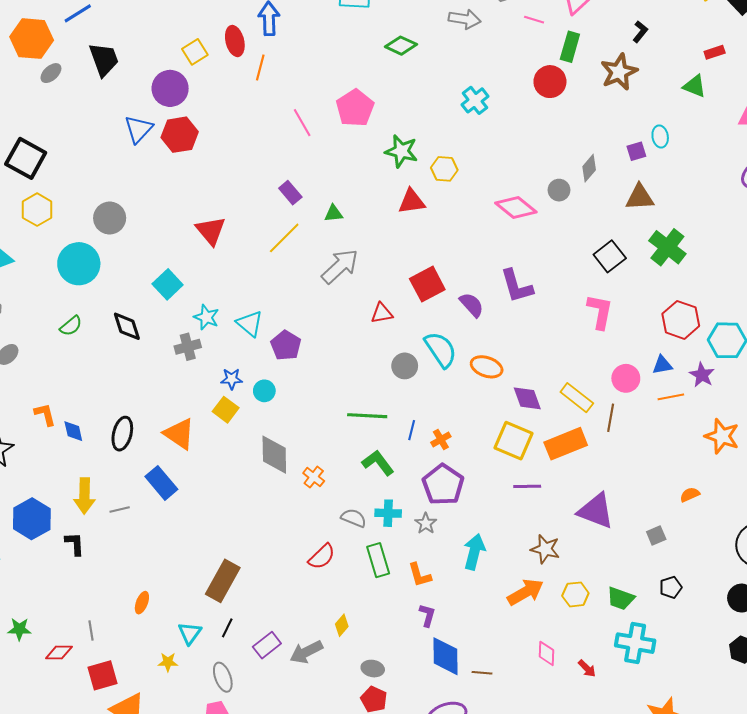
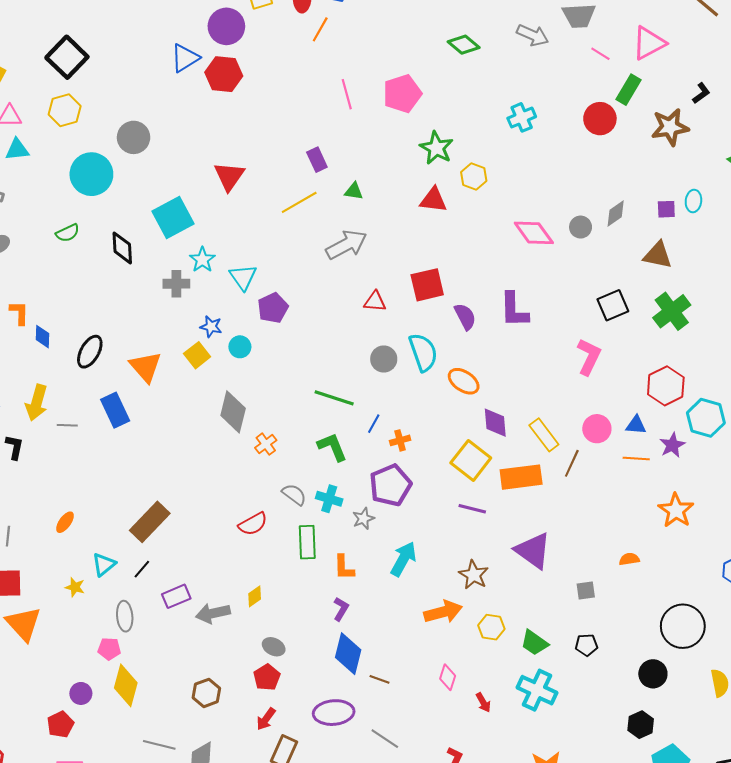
cyan square: (168, 284) -> (173, 217), size x1.4

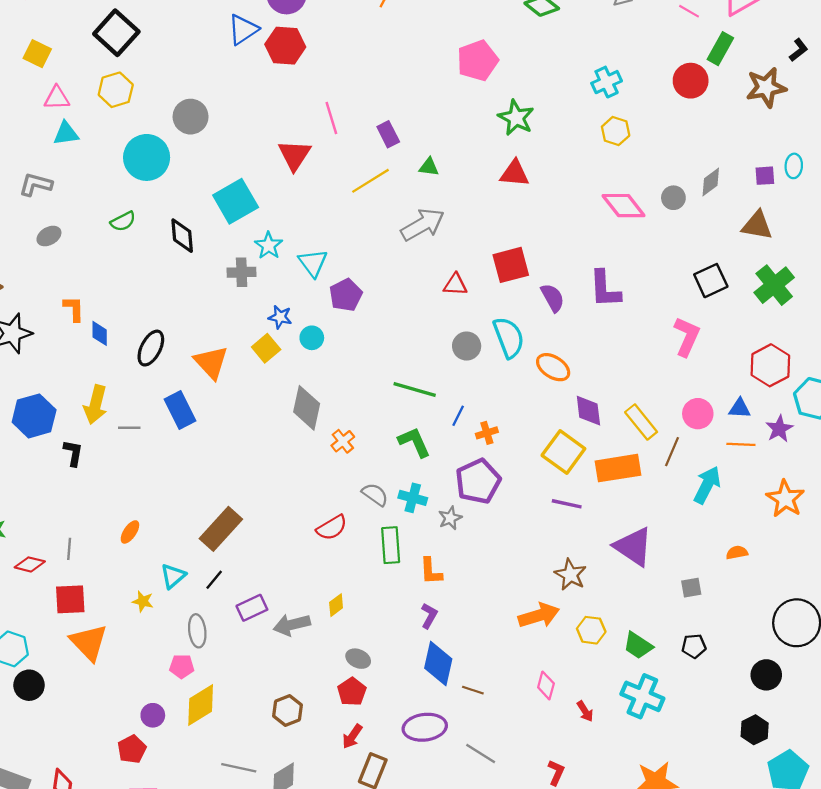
pink line: (347, 94) -> (331, 118), moved
yellow hexagon: (474, 177) -> (616, 131), moved
cyan arrow: (403, 559) -> (707, 485), moved
yellow diamond: (126, 685) -> (201, 705), turned 45

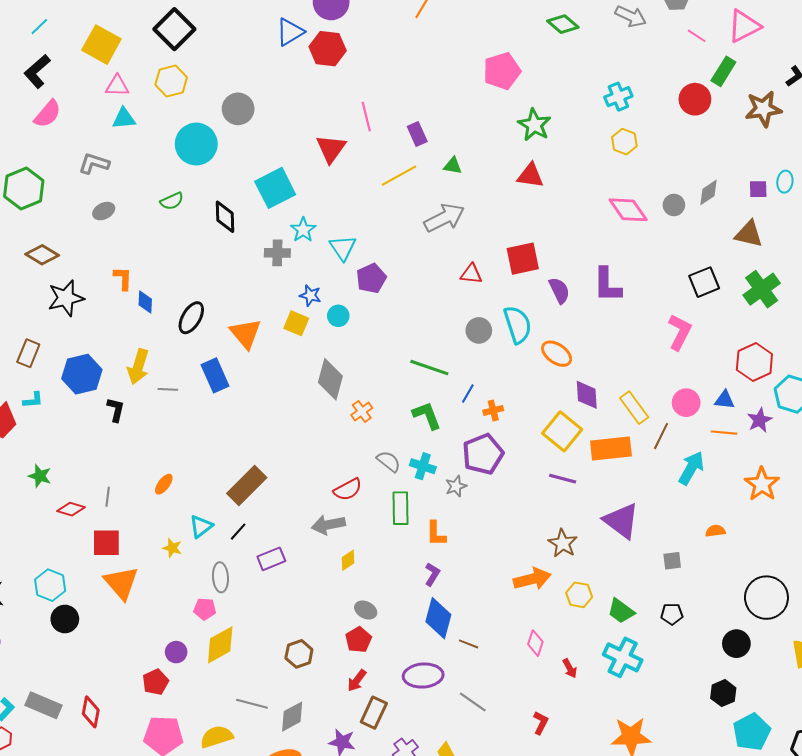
yellow square: (37, 54) -> (101, 45), size x1.5
yellow square: (266, 348) -> (296, 323), turned -30
gray arrow: (292, 625) -> (328, 525), moved

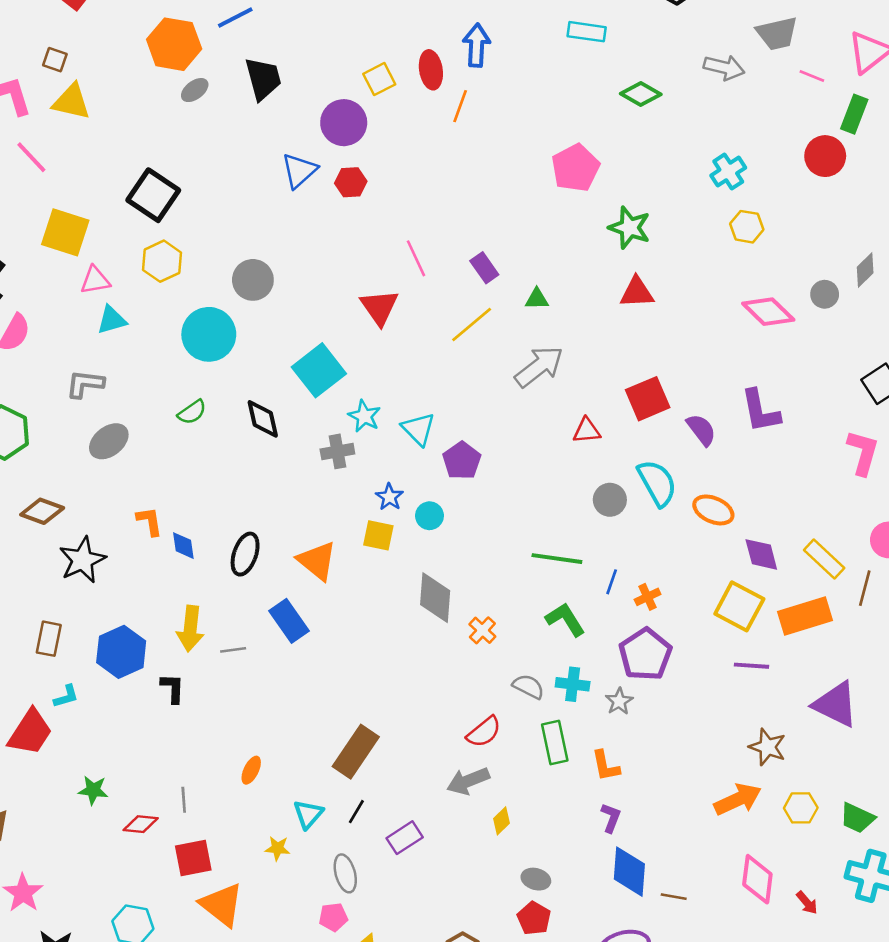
red hexagon: (328, 49) -> (351, 182), size x0.7
gray ellipse: (104, 211) -> (109, 441), size x1.4
blue star: (310, 295) -> (389, 497), turned 30
pink diamond: (535, 643) -> (757, 879), size x1.5

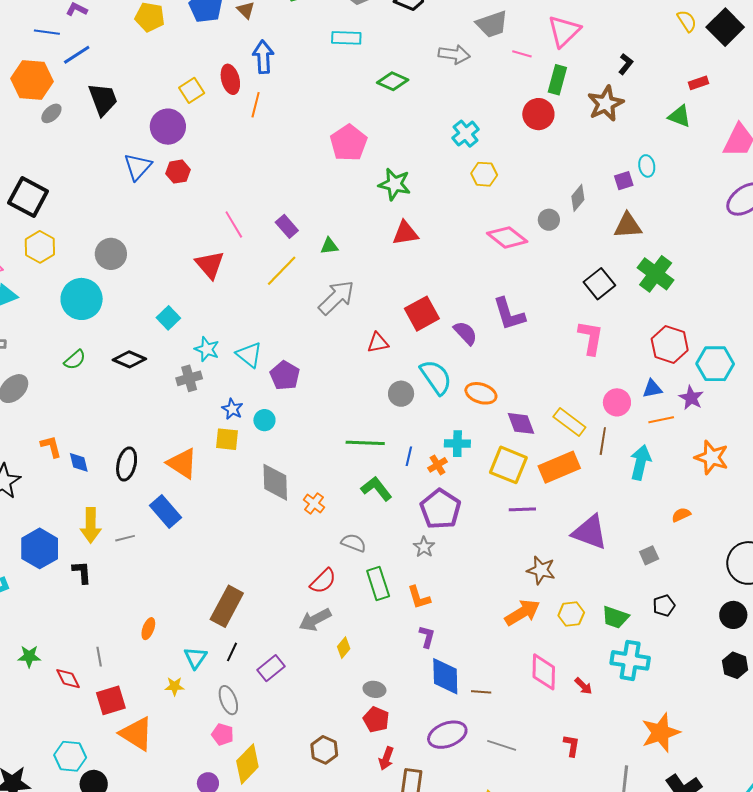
cyan square: (319, 370) -> (168, 318), size x0.6
black diamond: (263, 419) -> (129, 359), turned -48
cyan cross: (573, 684) -> (457, 444), moved
red diamond: (141, 824) -> (68, 679), turned 64
pink pentagon: (333, 917) -> (223, 734), turned 30

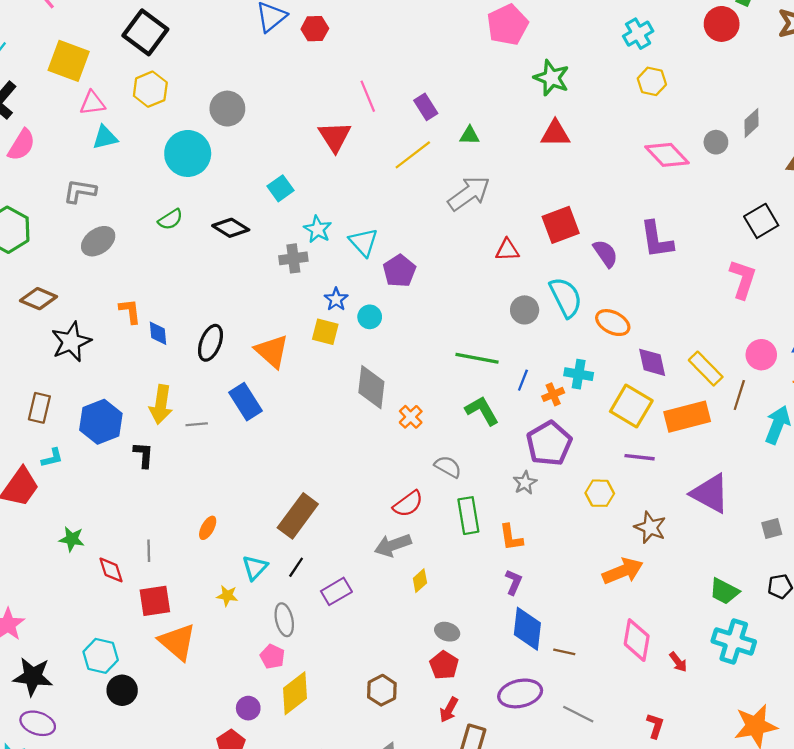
yellow hexagon: (571, 614) -> (600, 493), moved

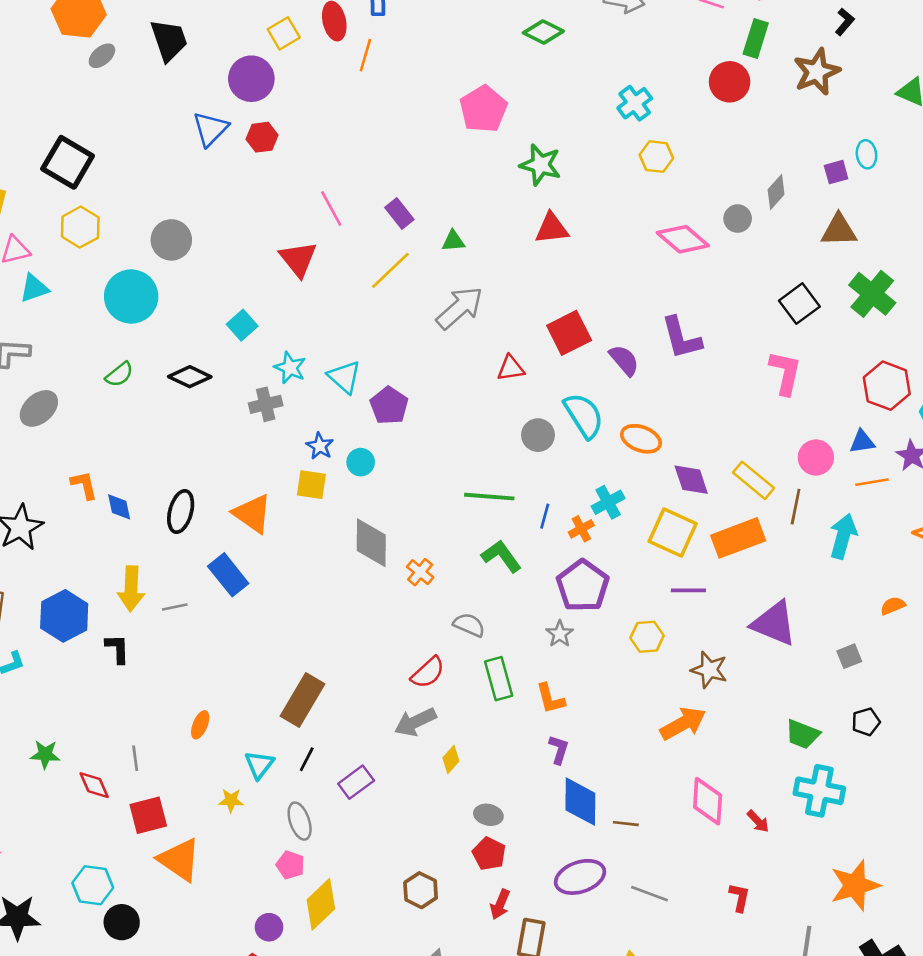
cyan cross: (579, 374) -> (608, 502), turned -32

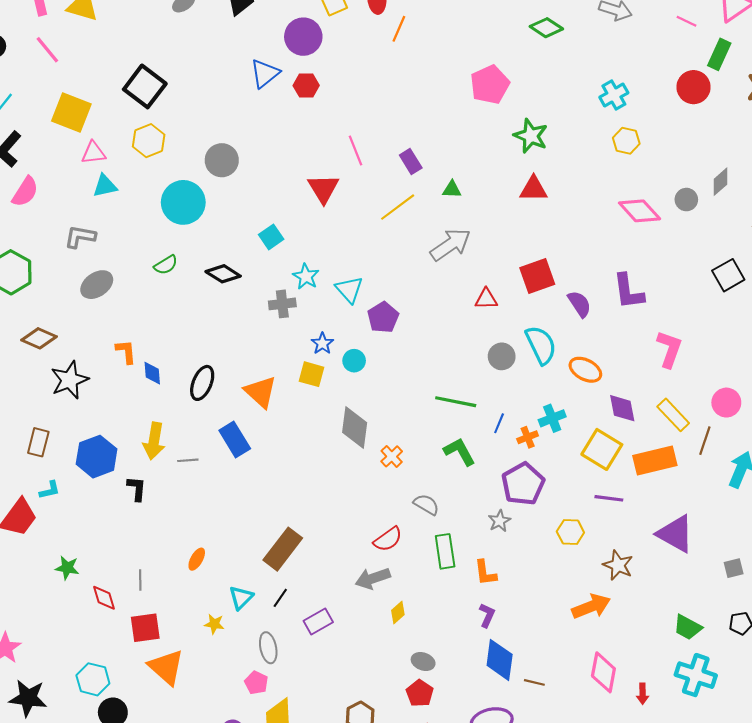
pink L-shape: (785, 373) -> (669, 349), moved
red arrow: (758, 821) -> (643, 694), turned 36

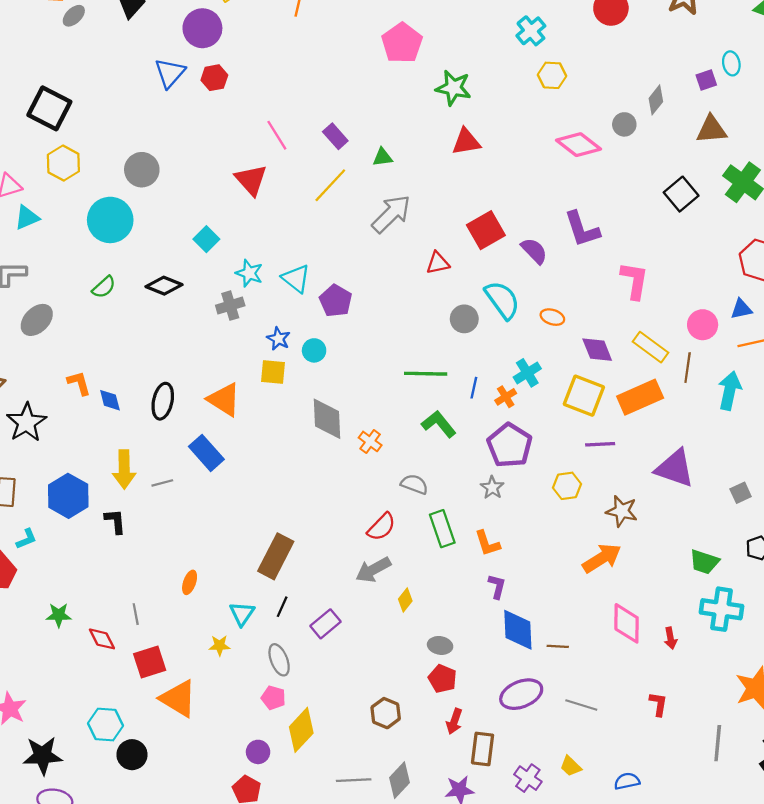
orange ellipse: (585, 370) -> (552, 317), size x0.7

